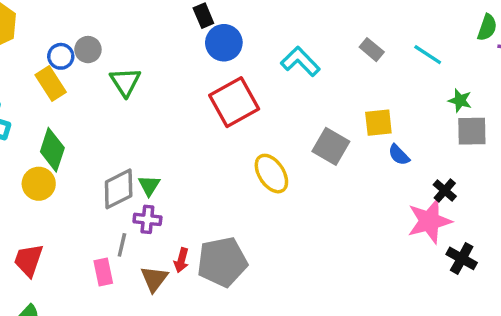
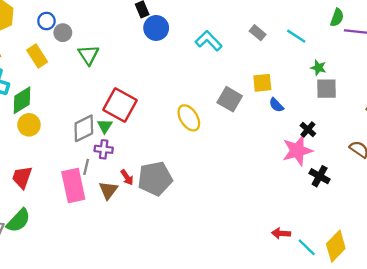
blue circle: (61, 56) -> (46, 21), moved
red square: (234, 102) -> (120, 105), moved, turned -32
green diamond: (52, 150) -> (22, 100), moved, turned 40
red arrow: (181, 260) -> (127, 177), turned -49
pink rectangle: (103, 272) -> (73, 186), size x1.8

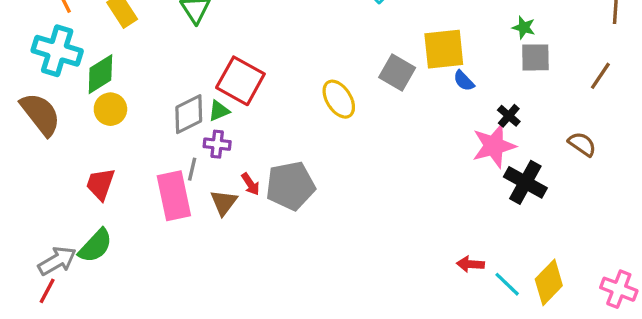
yellow square: (262, 83) -> (444, 49), size x1.5
green triangle: (105, 126) -> (219, 111), turned 35
black cross: (320, 176) -> (525, 182), size x1.4

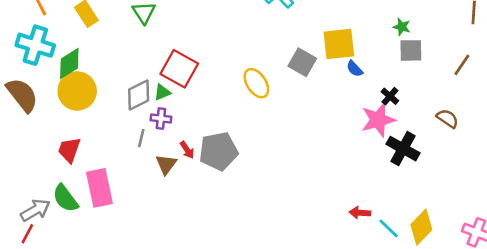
yellow circle: (110, 109) -> (77, 91), size x1.5
pink rectangle: (174, 196) -> (99, 188), moved
green semicircle: (95, 246) -> (65, 198), turned 100

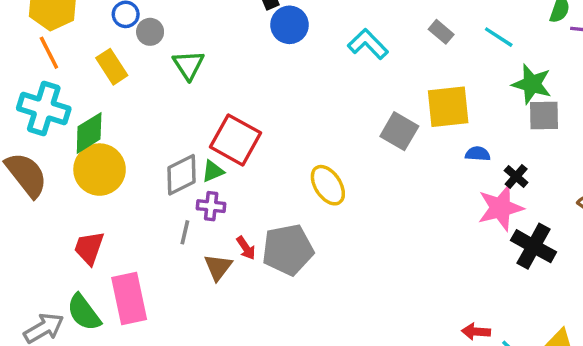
green star: (402, 27) -> (532, 84), size x1.6
blue semicircle: (355, 69) -> (478, 154), moved, turned 138
yellow ellipse: (256, 83) -> (328, 185), moved

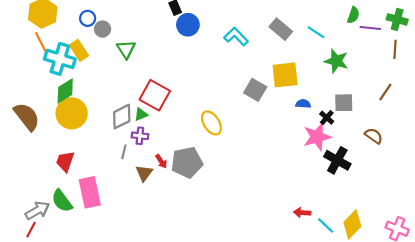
gray rectangle: (441, 32) -> (281, 29), size x1.5
cyan cross: (44, 109) -> (60, 59), moved
gray square: (544, 115) -> (344, 103), moved

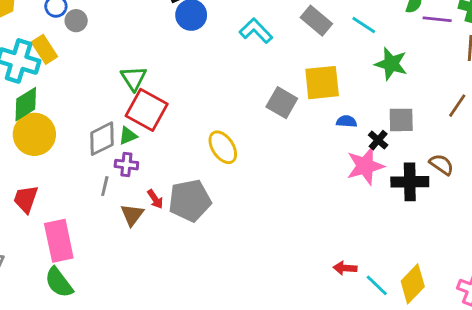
green triangle: (126, 49) -> (134, 78), moved
black cross: (337, 160) -> (410, 182), moved, turned -30
green semicircle: (62, 201) -> (59, 282), moved

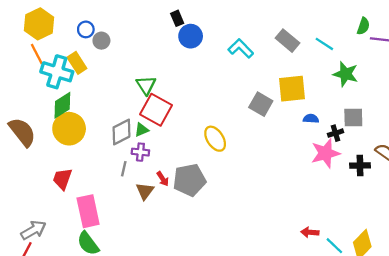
black cross: (378, 140) -> (335, 133), turned 32
black cross: (410, 182) -> (360, 165), size x0.7

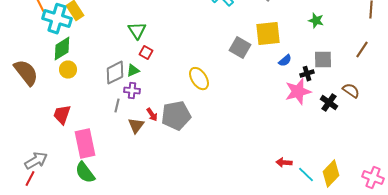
green star: (346, 74) -> (316, 21), size x0.7
red square: (156, 110) -> (146, 53), size x0.5
blue semicircle: (311, 119) -> (285, 61), turned 136
yellow circle: (69, 129) -> (68, 70), size x0.6
black cross: (360, 165) -> (329, 103), turned 36

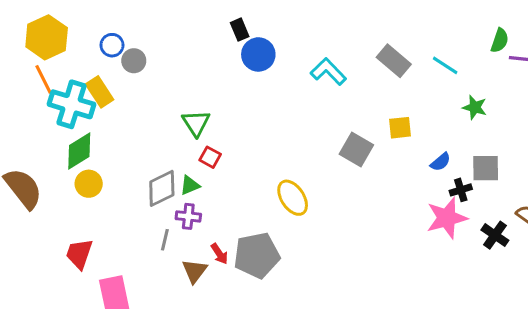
yellow square: (268, 34) -> (400, 128), size x0.6
blue semicircle: (285, 61) -> (440, 162), moved

